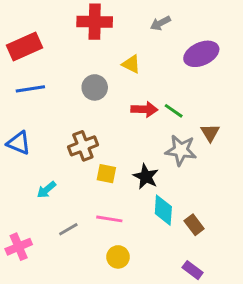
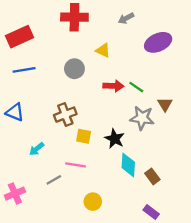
pink line: (109, 219) -> (76, 165), moved

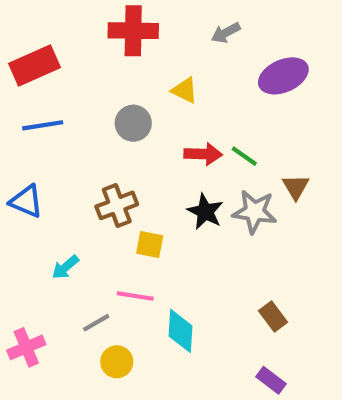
black star: (115, 139) -> (205, 212), moved
cyan diamond: (128, 165) -> (181, 331), moved
yellow circle: (93, 202) -> (117, 362), moved

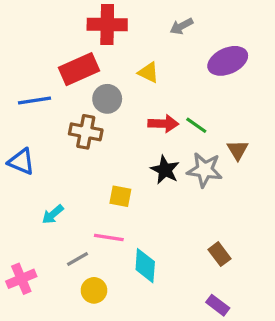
red rectangle: (35, 66) -> (79, 69), moved
brown cross: (117, 205) -> (86, 132), moved, turned 32

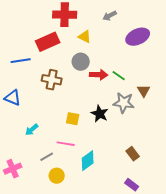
yellow triangle: (148, 72) -> (85, 37), moved
gray circle: (107, 99) -> (81, 62), moved
black star: (165, 170) -> (100, 114), moved
cyan diamond: (145, 266) -> (88, 161), turned 50

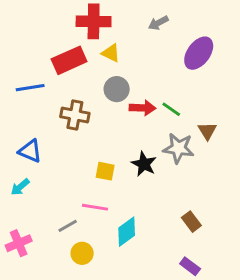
yellow triangle: (85, 37) -> (111, 53), moved
purple ellipse: (138, 37) -> (199, 53), turned -30
blue triangle: (13, 98) -> (30, 151), moved
cyan arrow: (32, 130) -> (20, 187), moved

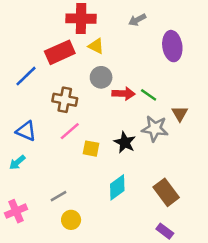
purple ellipse: (199, 53) -> (172, 46), turned -44
blue line: (30, 88) -> (26, 76), turned -35
pink line: (95, 207) -> (70, 131), moved, turned -50
brown rectangle: (191, 222) -> (166, 192), size x1.5
cyan diamond: (127, 232) -> (117, 187), moved

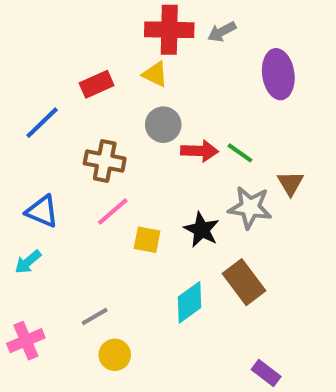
red cross: (81, 19) -> (169, 30), moved
red rectangle: (60, 52) -> (97, 84), size x0.7
brown rectangle: (166, 192) -> (244, 282), moved

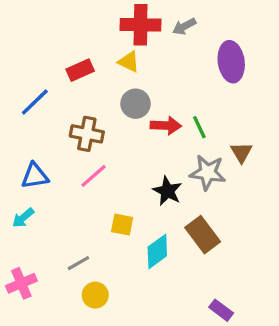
green line: (240, 153) -> (199, 127), turned 30
blue triangle: (42, 211) -> (35, 176), turned -32
yellow square: (147, 240) -> (122, 225), moved

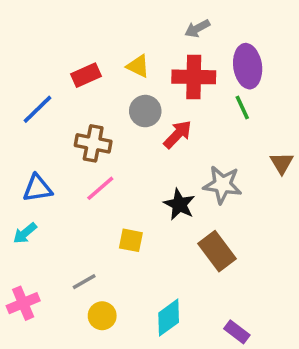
red cross: (141, 25) -> (194, 77), moved
red arrow: (166, 125) -> (178, 134), turned -48
green line: (199, 127) -> (242, 107), moved
brown triangle: (241, 152) -> (282, 163), moved
cyan diamond: (157, 251) -> (169, 318), moved

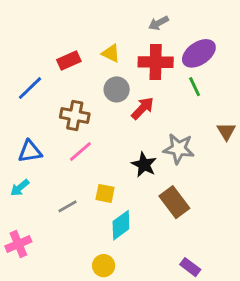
purple ellipse: (248, 66) -> (199, 53), turned 64
gray line: (84, 282) -> (67, 206), moved
yellow circle: (102, 316) -> (104, 266), moved
cyan diamond: (169, 318) -> (121, 225), moved

